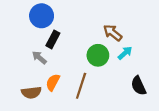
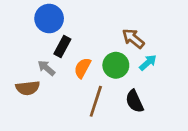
orange semicircle: (53, 82) -> (82, 68), moved
black semicircle: (139, 86) -> (135, 101), moved
brown semicircle: (31, 92) -> (28, 88), moved

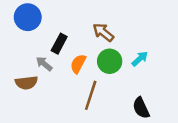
blue circle: (49, 19) -> (28, 17), moved
brown arrow: (133, 39) -> (103, 32), moved
black semicircle: (135, 101) -> (141, 108), moved

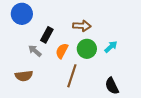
brown arrow: (103, 32) -> (82, 26), turned 144
brown semicircle: (26, 83) -> (24, 76), moved

